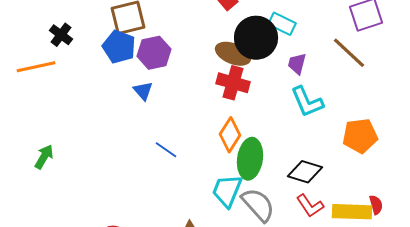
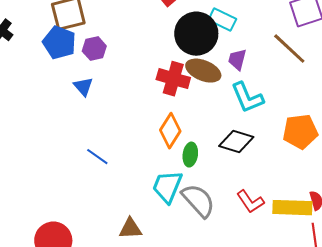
purple hexagon: (154, 53) -> (94, 49), size x0.7
brown ellipse: (233, 54) -> (203, 71), moved
blue line: (166, 150) -> (97, 157), moved
green ellipse: (250, 159) -> (190, 155), size x0.6
black diamond: (305, 172) -> (236, 142), moved

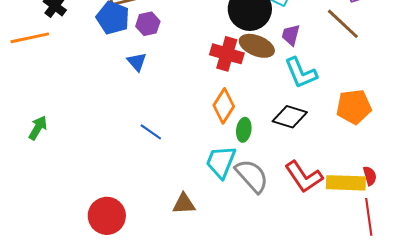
red L-shape: (250, 202) -> (304, 177), size x1.4

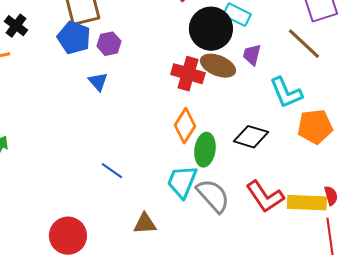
cyan L-shape: (301, 73) -> (286, 93), moved
green ellipse: (244, 130) -> (205, 150), size x1.4
blue line: (151, 132) -> (112, 171), moved

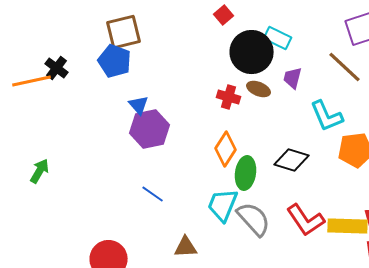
black cross: (16, 26) -> (57, 68), moved
purple hexagon: (109, 44) -> (150, 129), moved, size x1.6
brown ellipse: (218, 66) -> (259, 89), size x0.7
red cross: (188, 74) -> (229, 97), size x0.7

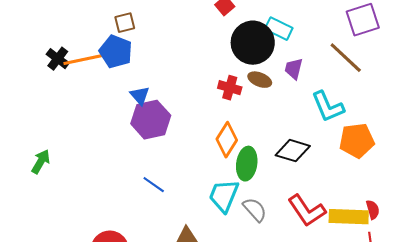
brown square: (124, 32) -> (125, 23), size x0.6
orange line: (32, 81) -> (83, 60), moved
gray semicircle: (254, 219) -> (255, 210), size x0.7

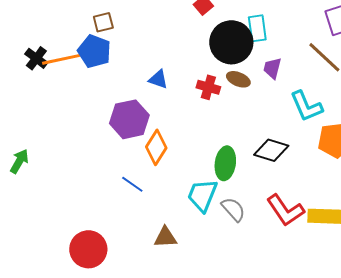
cyan rectangle: (279, 29) -> (257, 28), turned 56
blue triangle: (140, 96) -> (158, 79), moved, turned -30
orange diamond: (227, 140) -> (156, 147), moved

